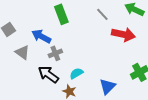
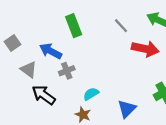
black arrow: (48, 74) -> (44, 95), moved

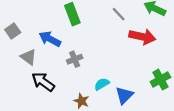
gray cross: (67, 71) -> (75, 59), moved
cyan semicircle: (91, 94) -> (102, 84), moved

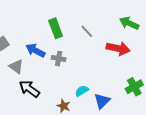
gray line: (119, 14) -> (87, 31), moved
gray cross: (75, 59) -> (59, 59), moved, turned 32

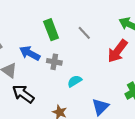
red arrow: (118, 48) -> (117, 51), turned 115
cyan semicircle: (82, 91) -> (75, 81), moved

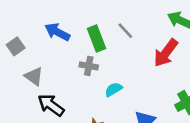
green rectangle: (51, 30) -> (97, 39), moved
blue arrow: (30, 53) -> (57, 32), moved

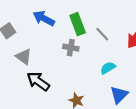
gray line: (125, 31) -> (102, 34), moved
cyan semicircle: (114, 89) -> (108, 68), moved

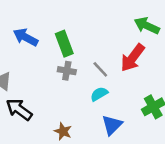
gray line: (102, 34) -> (100, 69), moved
gray cross: (71, 48) -> (67, 71), moved

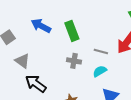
gray line: (100, 69) -> (101, 52), turned -32
gray cross: (67, 71) -> (74, 61), moved

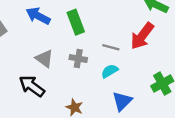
gray triangle: (22, 61) -> (44, 59), moved

